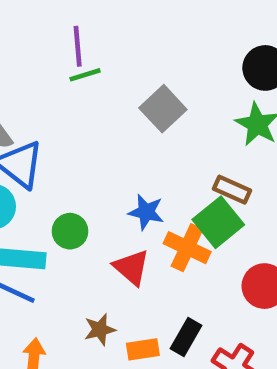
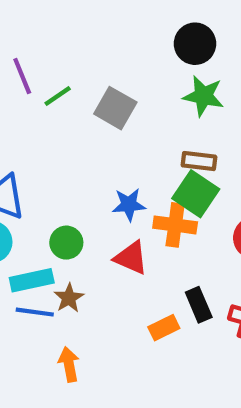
green line: (85, 75) -> (58, 96), moved
brown star: (100, 330) -> (69, 298), moved
black rectangle: (186, 337) -> (199, 305), turned -36

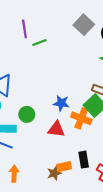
gray square: (115, 108) -> (84, 25), moved
red triangle: (131, 258) -> (56, 129), turned -30
brown star: (69, 298) -> (54, 173), moved

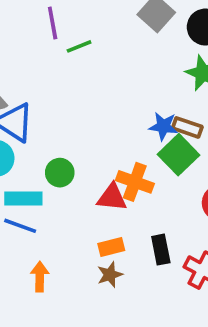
blue star: (61, 103) -> (163, 126), moved
orange cross: (81, 118) -> (135, 182), moved
orange rectangle: (64, 167) -> (111, 247), moved

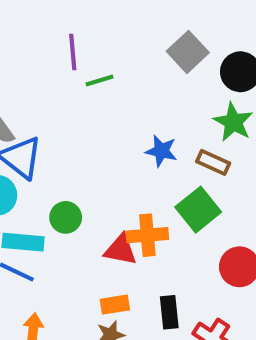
blue star: (163, 126) -> (161, 151), moved
brown rectangle: (187, 127) -> (213, 162), moved
orange cross: (135, 182) -> (147, 235), turned -30

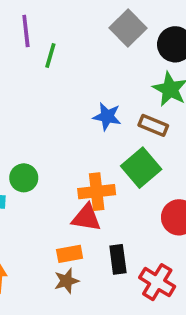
green line: (99, 80) -> (50, 56), turned -55
red triangle: (121, 250) -> (86, 218), moved

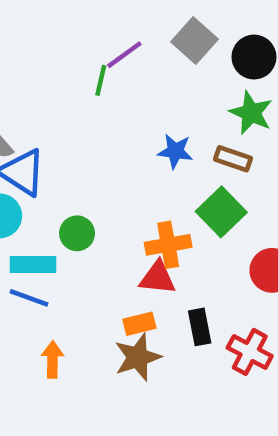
purple line: (26, 31) -> (124, 55), moved, turned 64
brown star: (66, 281) -> (138, 357), size x1.5

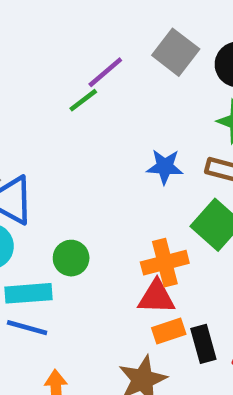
green line: (101, 80) -> (83, 100), turned 44
orange rectangle: (139, 324) -> (169, 331), moved

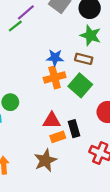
orange cross: (165, 263) -> (55, 77), moved
black rectangle: (203, 344) -> (74, 129), moved

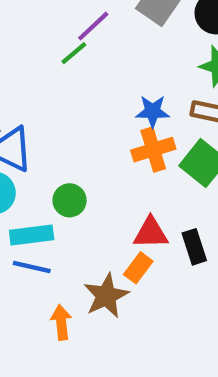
orange rectangle: (58, 137) -> (138, 268), moved, turned -32
brown star: (45, 160) -> (106, 296), moved

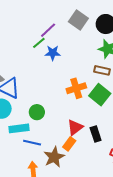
blue star: (153, 111) -> (53, 53), moved
red triangle: (151, 233) -> (75, 127), turned -36
blue line: (32, 267) -> (32, 143), moved

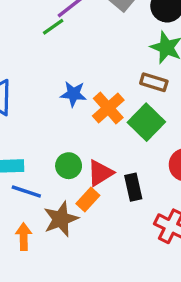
blue star: (53, 53) -> (73, 94), moved
orange cross: (76, 88) -> (108, 108), turned -30
green circle: (37, 112) -> (69, 166), moved

